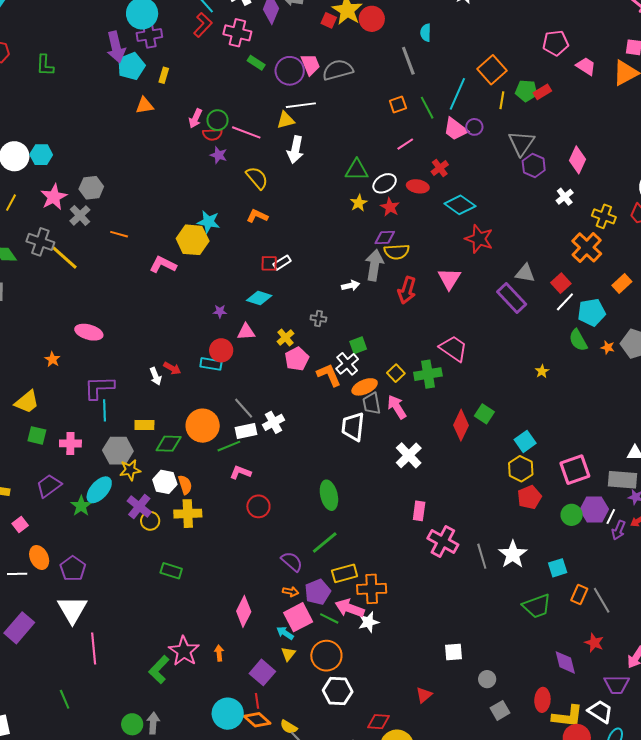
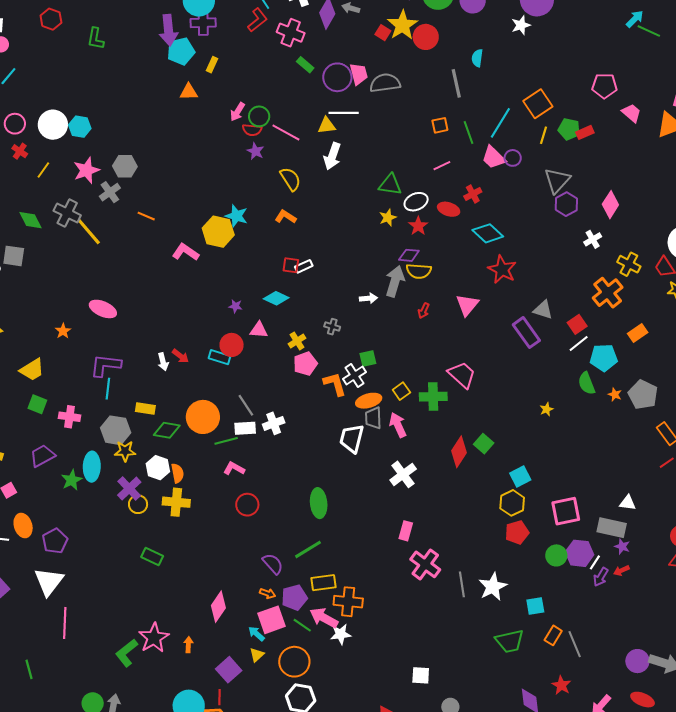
red arrow: (407, 290) -> (424, 311), size x0.6
cyan ellipse: (99, 490) -> (92, 467), turned -48

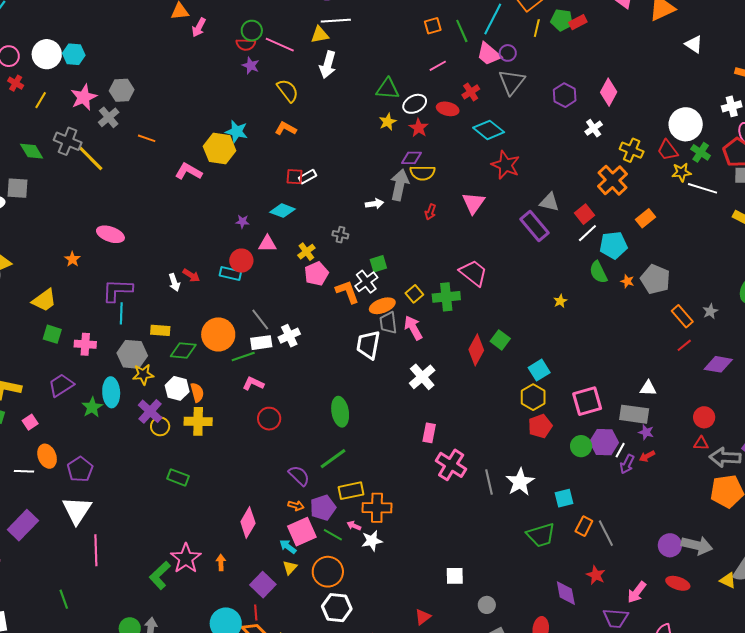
pink arrow: (237, 112) -> (199, 27), moved
gray triangle: (557, 180) -> (512, 82), moved
pink arrow: (324, 618) -> (354, 526), size x0.5

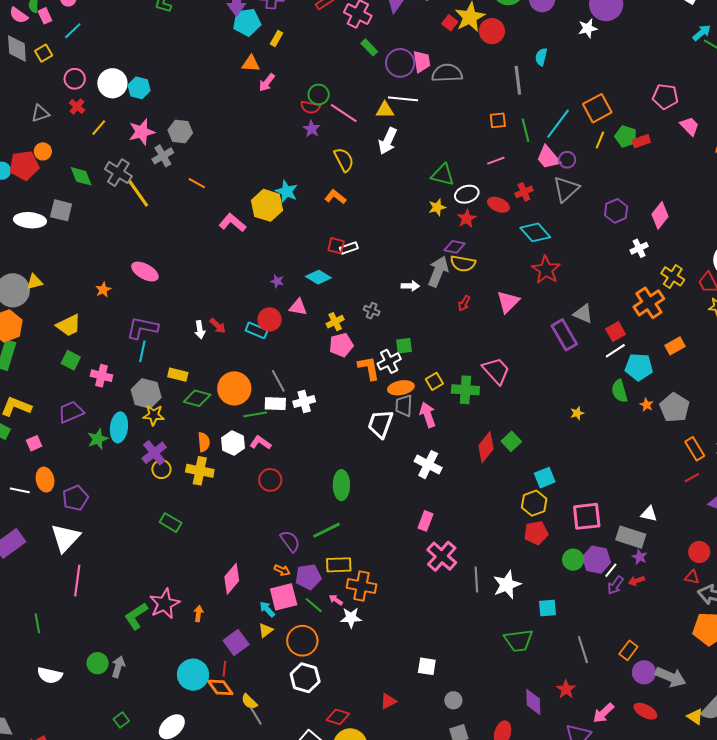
white cross: (422, 377) -> (428, 465), turned -32
white hexagon: (177, 388) -> (233, 443), moved
orange rectangle: (584, 526) -> (628, 650), moved

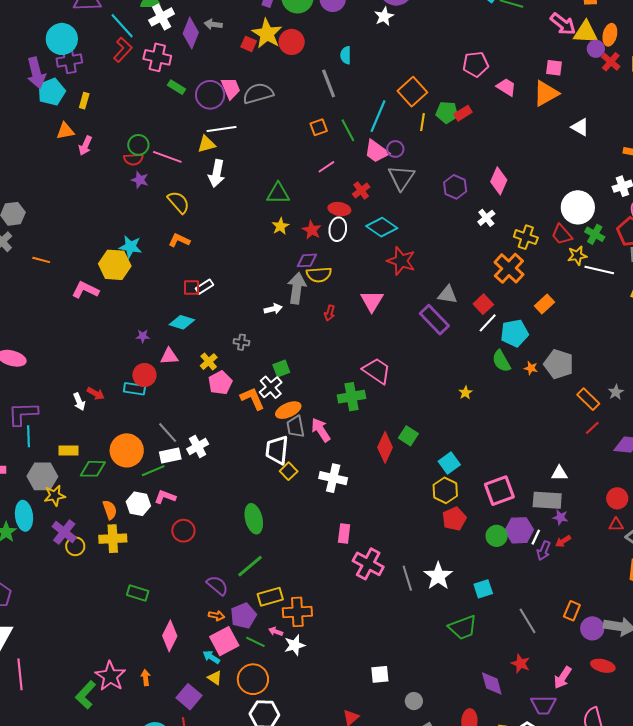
white ellipse: (467, 194) -> (338, 229), moved, turned -50
yellow square: (434, 381) -> (289, 471), moved
green rectangle: (171, 523) -> (138, 593), moved
yellow triangle: (266, 630) -> (215, 678), turned -35

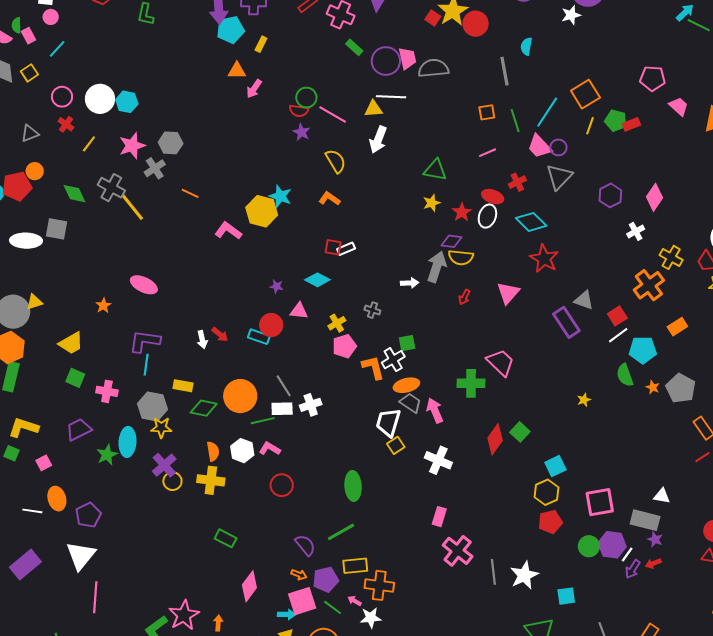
gray trapezoid: (295, 427) -> (411, 403), turned 125
cyan arrow: (211, 657) -> (287, 614), turned 138

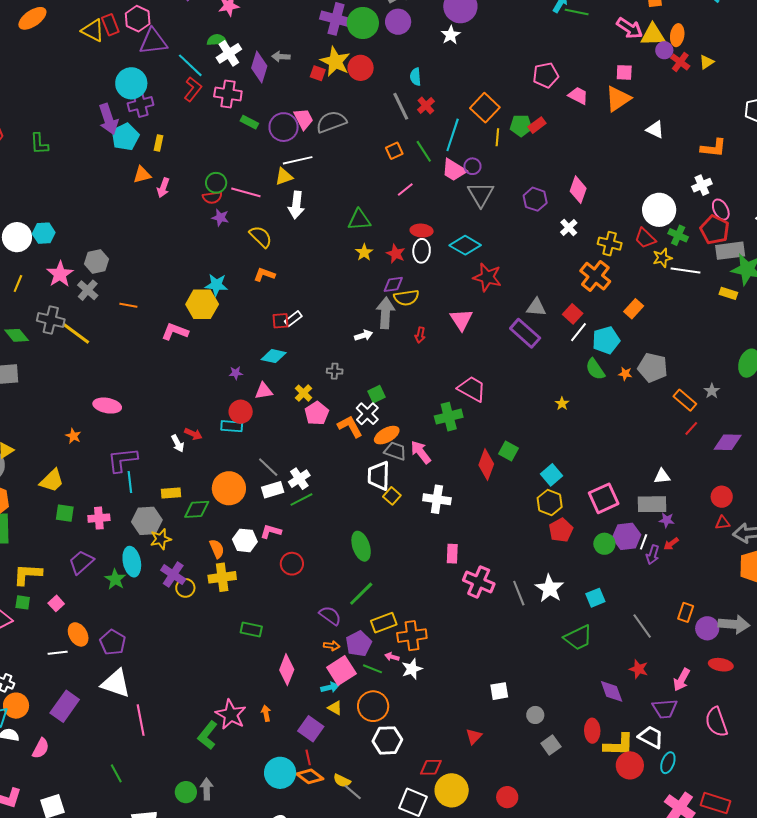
red cross: (517, 182) -> (426, 106), moved
green line: (263, 421) -> (301, 500), moved
white triangle: (81, 556) -> (116, 683), turned -36

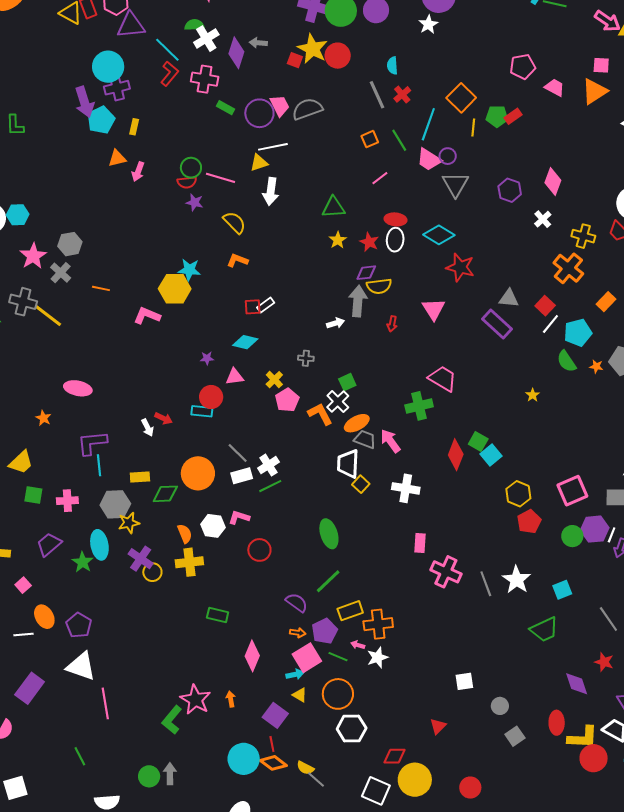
cyan square: (552, 475) -> (491, 455), moved

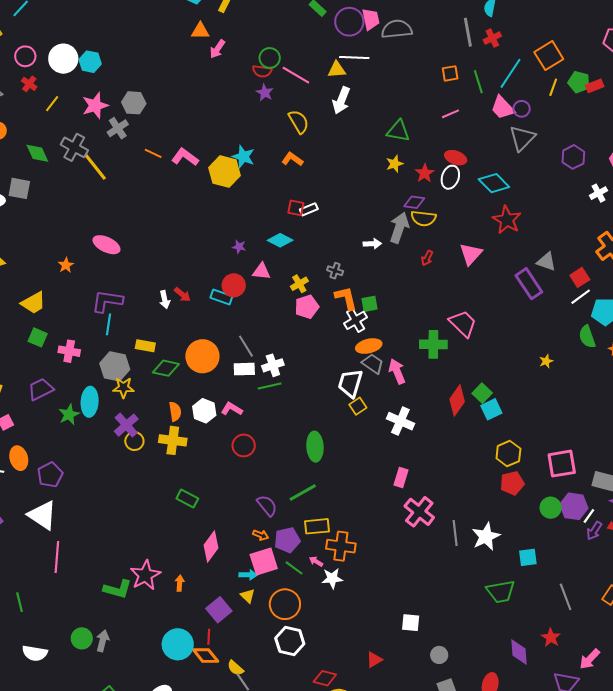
pink L-shape: (147, 316) -> (185, 157), moved
orange L-shape: (320, 414) -> (346, 298), moved
green L-shape: (172, 720) -> (118, 589), turned -128

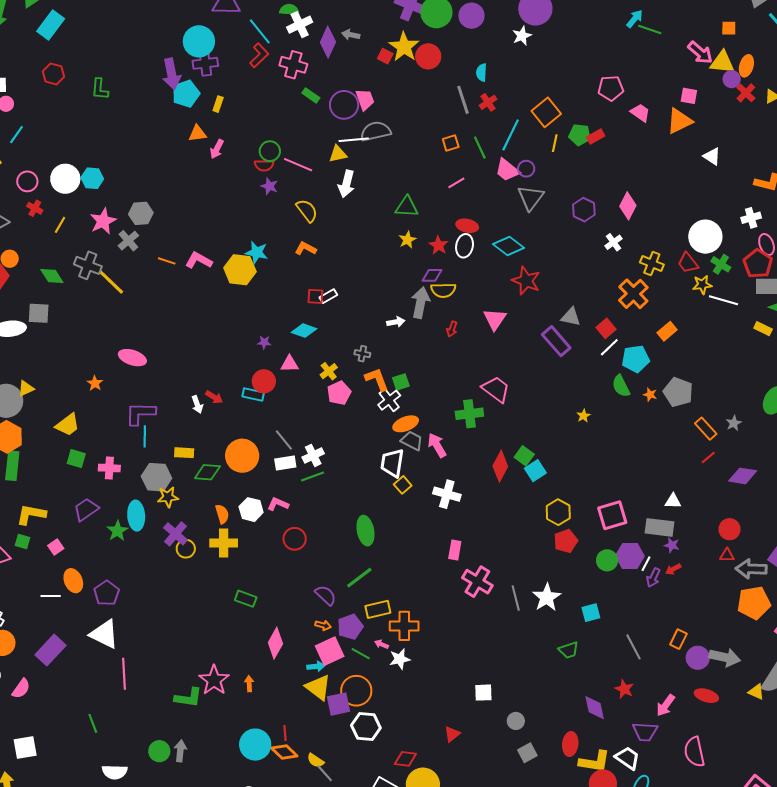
gray semicircle: (397, 29) -> (376, 131), moved
green trapezoid: (501, 592) -> (569, 650), size x0.7
yellow triangle: (248, 596) -> (318, 687), size x1.8
purple square: (219, 610) -> (338, 704), moved, turned 35

